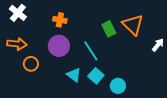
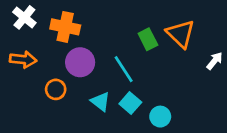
orange cross: (60, 20) -> (65, 27), moved, size x1.5
orange circle: (31, 64) -> (56, 89), moved

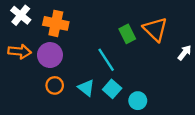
purple circle: (80, 62) -> (50, 55), moved
orange circle: (56, 89) -> (55, 85), moved

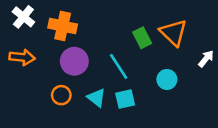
purple circle: (50, 55) -> (74, 61), moved
cyan square: (112, 89) -> (125, 99), turned 36
cyan circle: (138, 101) -> (167, 79), moved

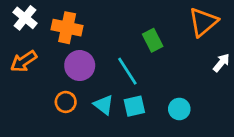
orange triangle: (173, 33) -> (203, 22), moved, turned 36
orange arrow: (22, 57) -> (24, 61), turned 140
cyan circle: (167, 79) -> (179, 109), moved

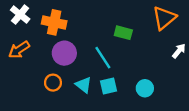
green rectangle: (153, 40) -> (123, 33), turned -48

